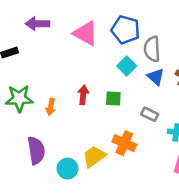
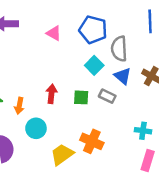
pink triangle: (86, 33) -> (54, 33), size x0.6
gray rectangle: (150, 114) -> (107, 96), moved
cyan circle: (68, 169) -> (36, 128), moved

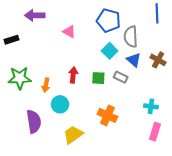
pink triangle: (54, 33) -> (69, 32), moved
yellow trapezoid: (62, 154) -> (73, 135), moved

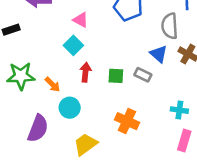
gray semicircle: (131, 37) -> (170, 26), moved
cyan square: (110, 51) -> (73, 45), moved
orange arrow: (46, 85) -> (53, 84), turned -56
purple semicircle: (34, 122) -> (38, 128), turned 30

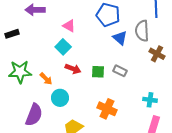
blue triangle: (159, 54) -> (120, 38), moved
red arrow: (85, 72) -> (73, 69), turned 105

